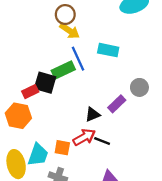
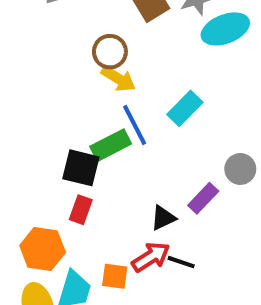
cyan rectangle: (108, 50) -> (185, 108), turned -54
red rectangle: (30, 92) -> (81, 210), moved, turned -42
orange hexagon: (18, 116) -> (43, 249), moved

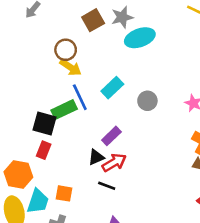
gray circle: (240, 169) -> (147, 101), moved
purple rectangle: (203, 198) -> (111, 136), moved
red arrow: (151, 257) -> (114, 162), moved

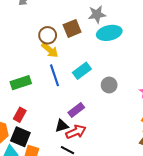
brown square: (93, 20) -> (72, 28), moved
green rectangle: (64, 110) -> (21, 83), moved
black square: (45, 123) -> (20, 137), moved

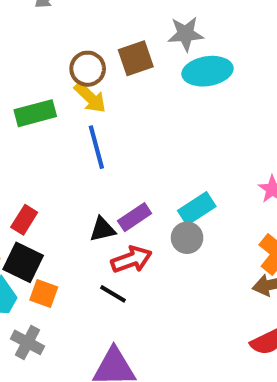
cyan rectangle: (82, 71) -> (197, 208), moved
green rectangle: (21, 83) -> (35, 113), moved
gray circle: (109, 85) -> (187, 238), moved
black triangle: (62, 126) -> (103, 229), moved

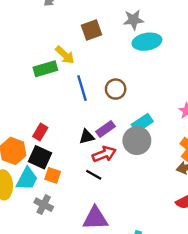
brown square: (136, 58) -> (91, 30), moved
brown circle: (88, 69) -> (116, 89), moved
yellow arrow: (90, 98) -> (65, 55), moved
gray circle: (187, 238) -> (137, 141), size x1.5

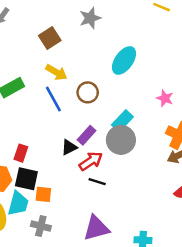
cyan ellipse: (147, 42) -> (124, 60), moved, turned -32
yellow arrow: (65, 55) -> (56, 72), moved
black line: (94, 175) -> (97, 182), moved

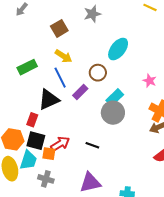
brown circle: (88, 92) -> (98, 73), moved
purple rectangle: (87, 135) -> (80, 92), moved
black triangle: (69, 147) -> (49, 99), moved, size x1.6
red arrow: (91, 161) -> (60, 144), moved

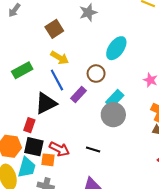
red arrow: (60, 144) -> (59, 149), turned 60

